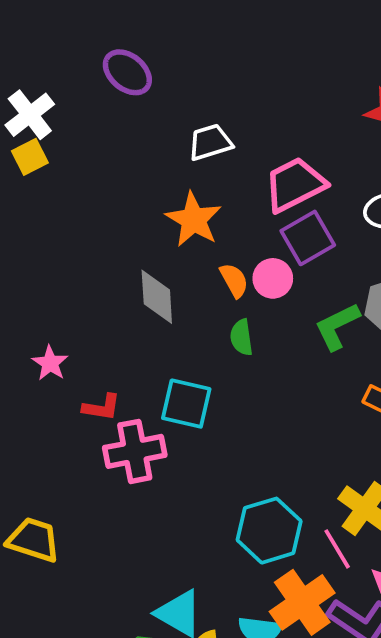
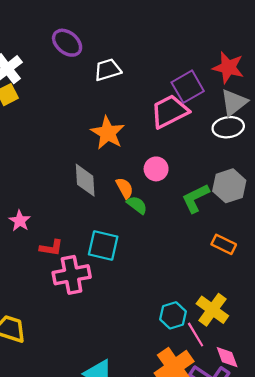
white trapezoid: (210, 142) -> (108, 70), moved
purple square: (308, 238) -> (188, 87), moved
orange semicircle: (234, 280) -> (125, 188), moved
green semicircle: (241, 337) -> (137, 205), turned 135
cyan hexagon: (269, 531) -> (173, 315), moved, size x0.7

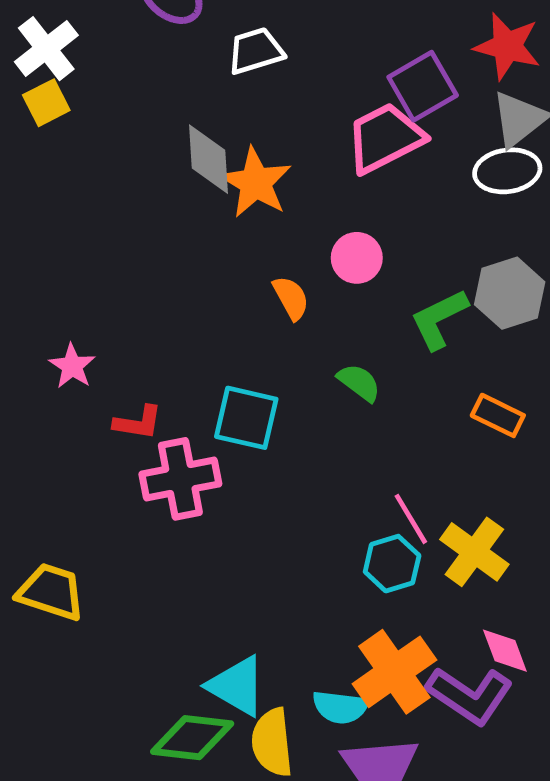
gray diamond: (85, 180) -> (209, 159), moved
green semicircle: (137, 205) -> (359, 383), moved
pink line: (196, 335) -> (411, 519), moved

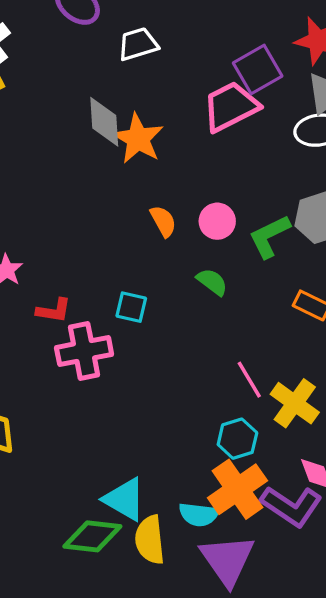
pink circle: (357, 258) -> (217, 221), moved
cyan square: (246, 418) -> (131, 307), size x0.7
cyan hexagon: (392, 564) -> (237, 439), moved

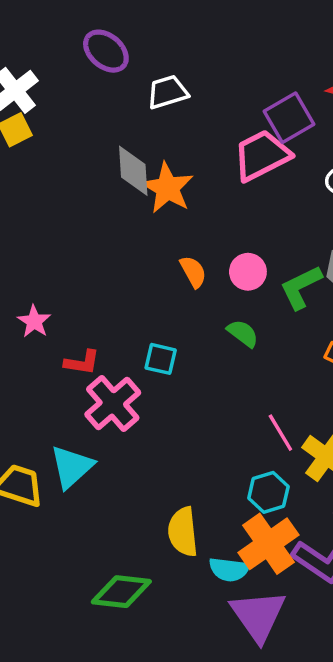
pink cross: (84, 351) -> (113, 403), turned -30
cyan triangle: (124, 499) -> (72, 467), moved, turned 48
yellow semicircle: (150, 540) -> (183, 532), moved

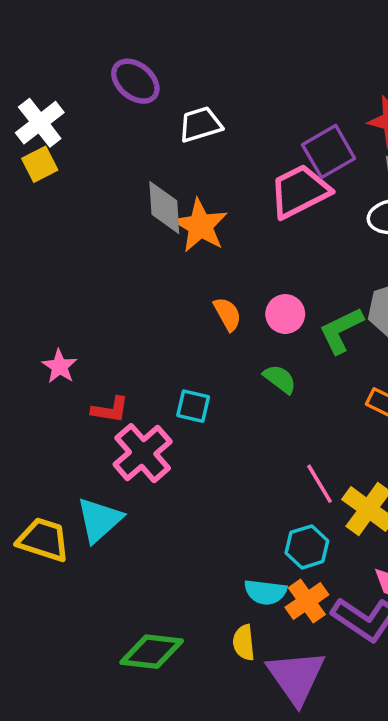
yellow semicircle: (183, 532) -> (244, 643), moved, size x0.7
orange cross: (268, 544) -> (307, 601), size x0.7
cyan semicircle: (229, 569) -> (265, 592), moved

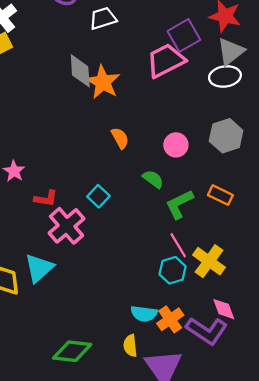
pink circle: (285, 314) -> (176, 145), moved
green L-shape: (341, 330) -> (179, 204), moved
cyan square: (193, 406) -> (98, 196), turned 30
cyan hexagon: (307, 547) -> (173, 270), moved

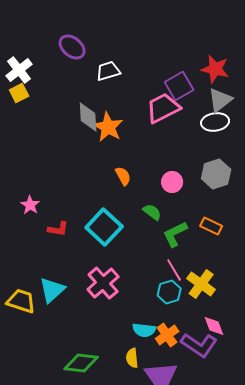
cyan square: (98, 196) -> (104, 227), size x1.8
pink cross: (66, 226) -> (103, 283), moved

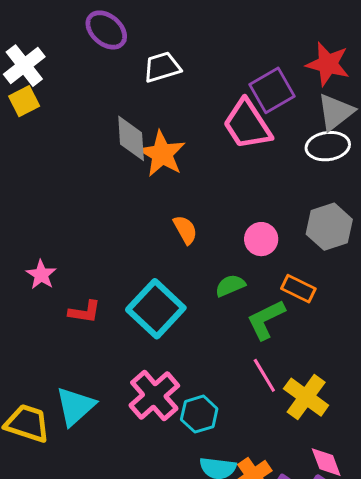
pink trapezoid: (163, 108) -> (247, 124), turned -96
green semicircle: (152, 212) -> (230, 286), turned -60
orange rectangle: (211, 226) -> (298, 289), moved
cyan hexagon: (169, 292) -> (199, 414), moved

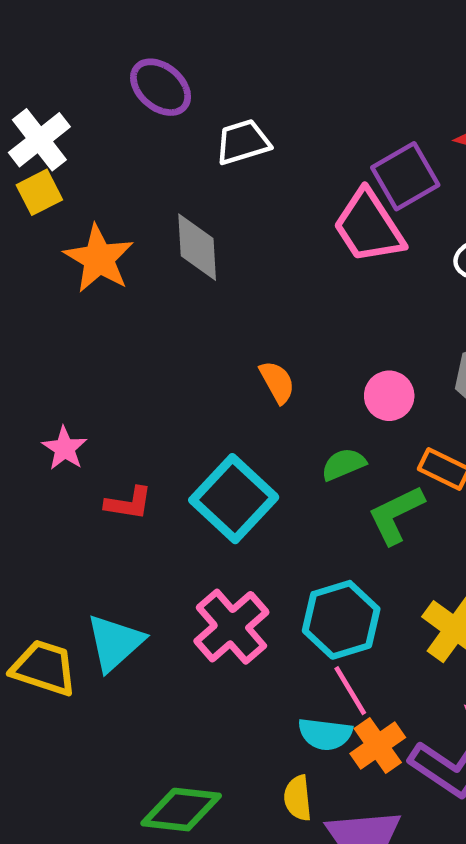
orange star: (162, 154) -> (99, 259), moved
pink line: (264, 375) -> (350, 691), moved
cyan hexagon: (199, 414) -> (341, 620), moved, size x1.4

